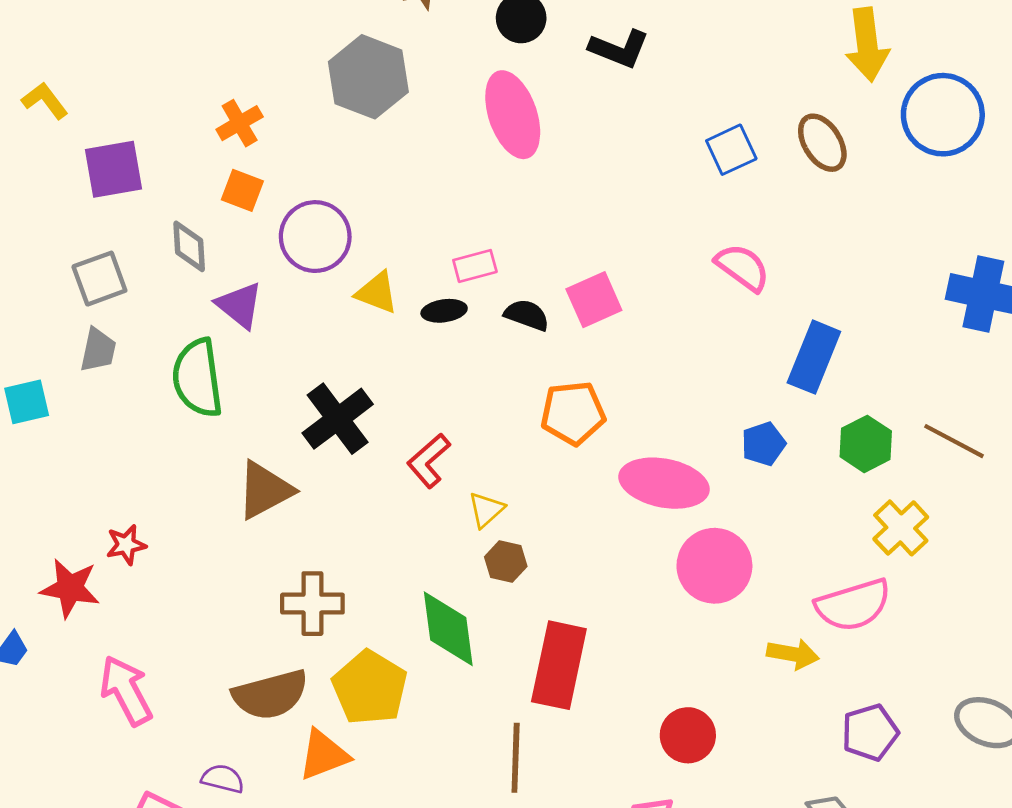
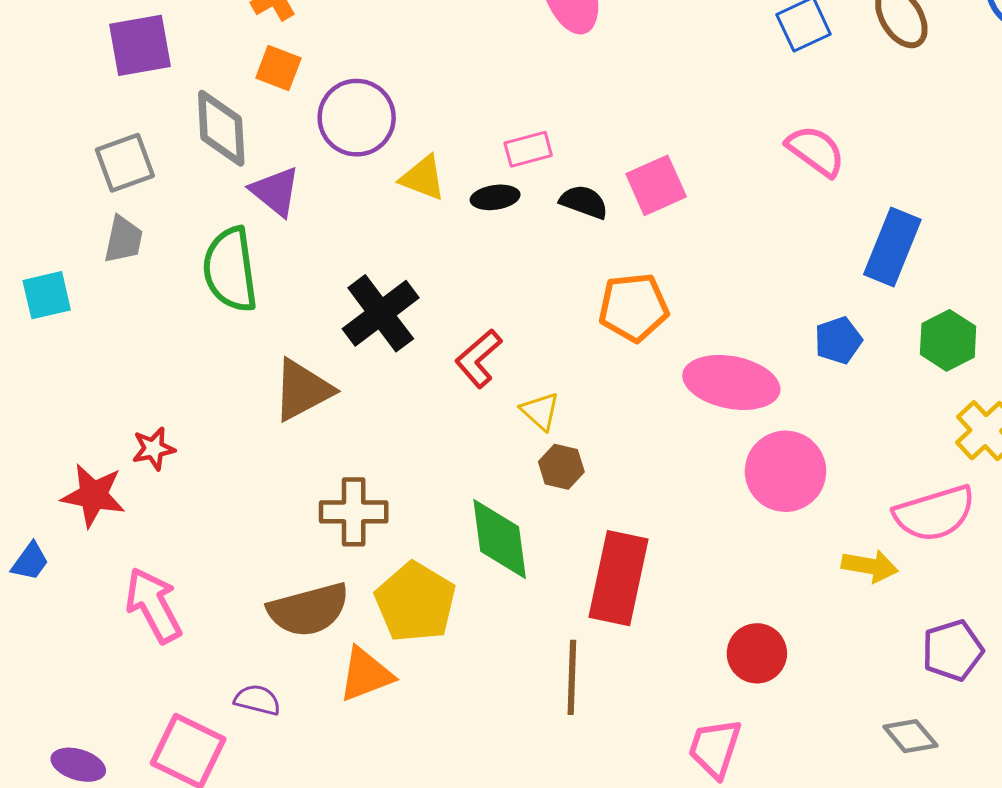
gray diamond: (189, 246) -> (221, 128), size x1.4
yellow triangle: (486, 510) -> (540, 411), turned -36

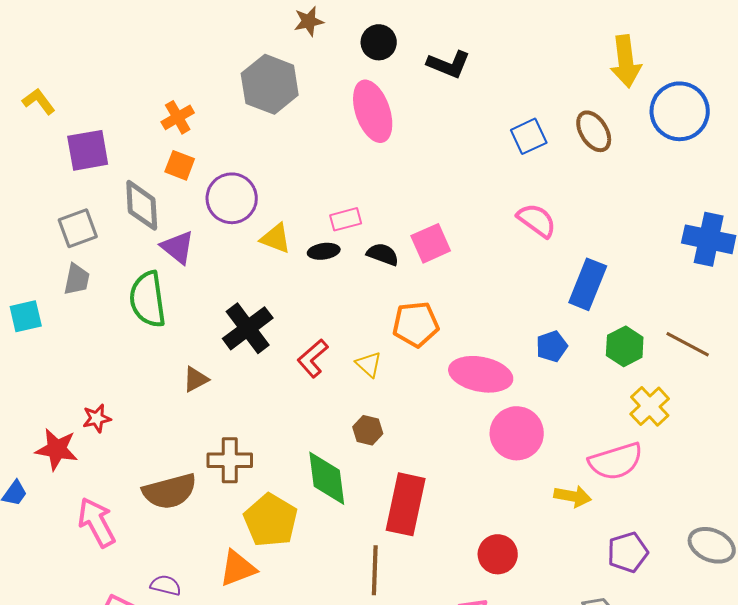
brown triangle: (302, 390) -> (196, 379), size x0.6
yellow triangle: (540, 411) -> (369, 364), moved
brown semicircle: (308, 610) -> (170, 491), moved

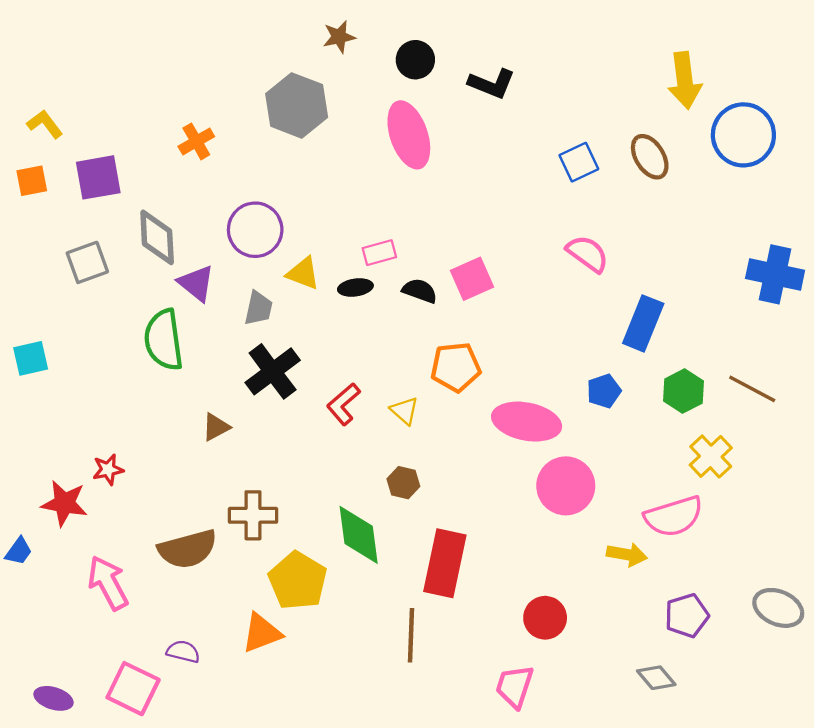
orange square: (180, 165) -> (32, 181), moved, turned -32
gray trapezoid: (77, 279) -> (258, 308), moved

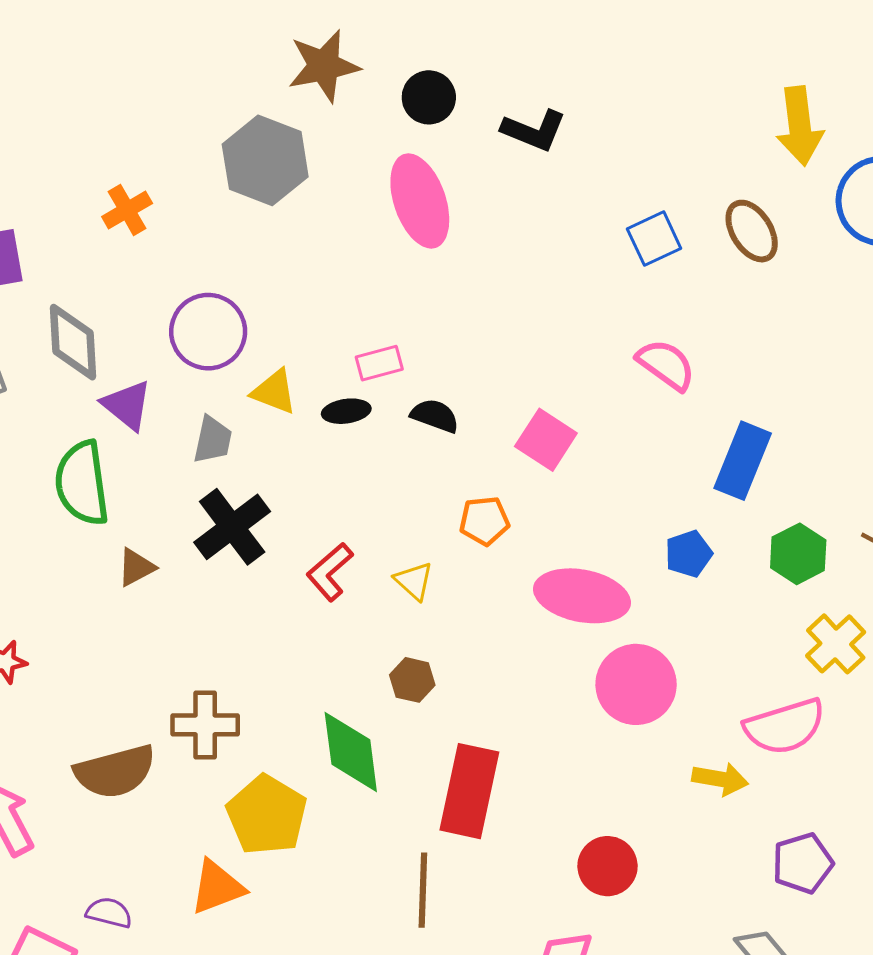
brown star: (339, 37) -> (324, 66), size x1.6
pink square: (472, 279) -> (546, 440), moved, turned -33
orange pentagon: (456, 367) -> (484, 521), size x0.7
brown triangle: (216, 427) -> (136, 567), moved

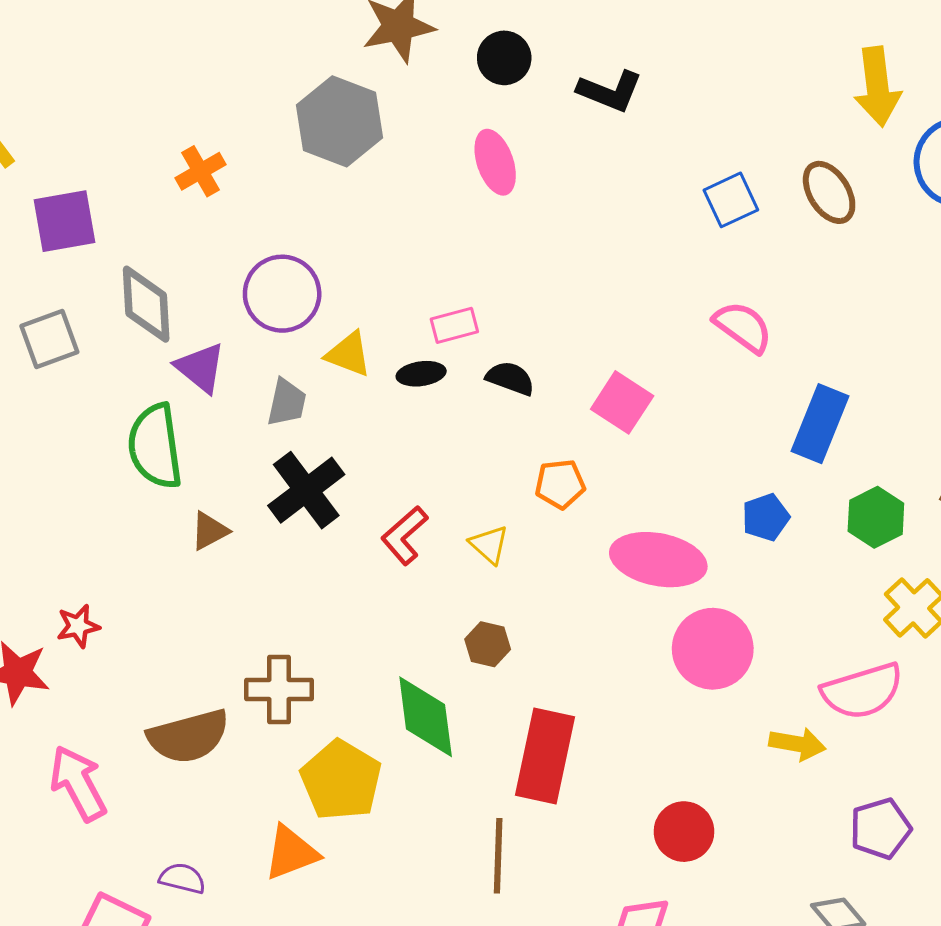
pink ellipse: (420, 201) -> (495, 162), size x0.7

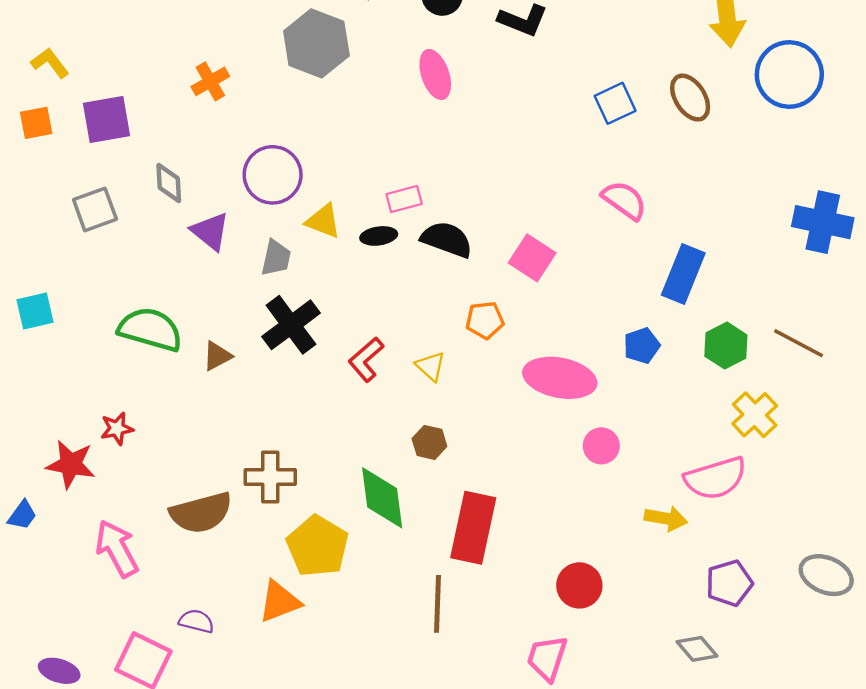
gray diamond: (146, 304) -> (169, 183), size x0.7
black semicircle: (510, 378) -> (447, 239), size x1.4
green semicircle: (155, 446) -> (150, 329), moved, turned 114
pink circle: (713, 649) -> (601, 446), size x0.6

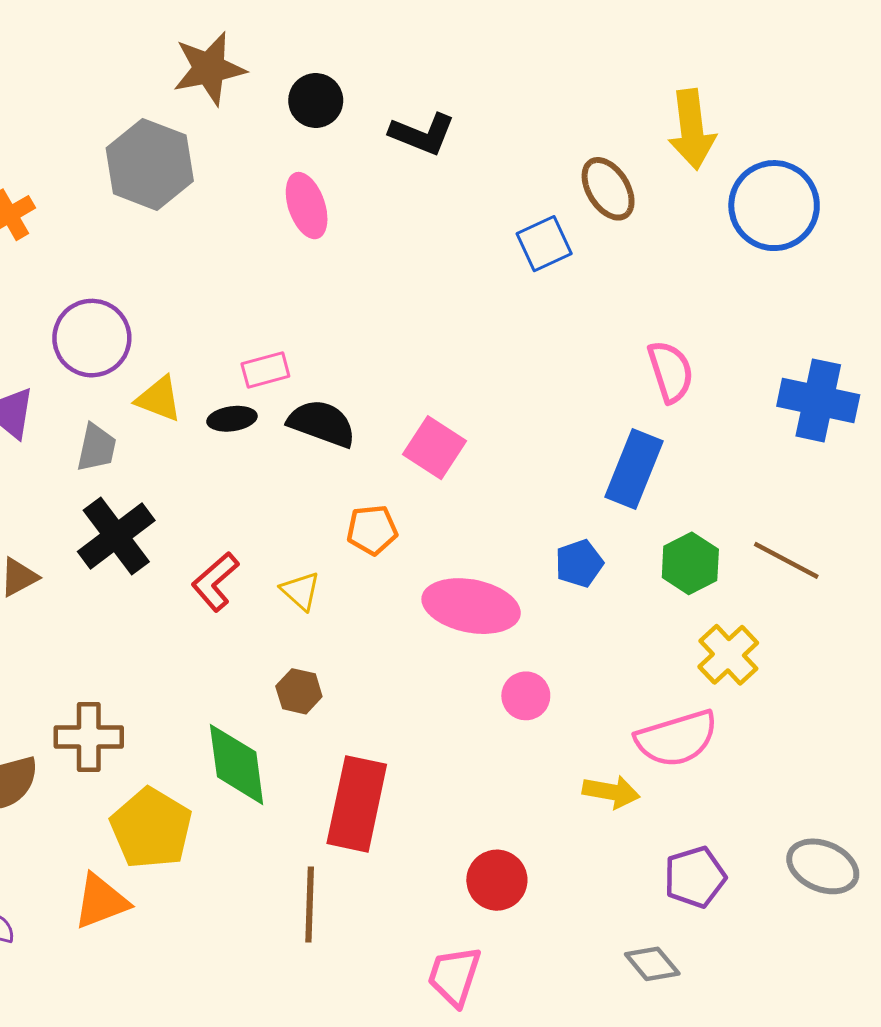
brown ellipse: (690, 98) -> (608, 189), moved
pink semicircle: (624, 200) -> (671, 372), moved, turned 36

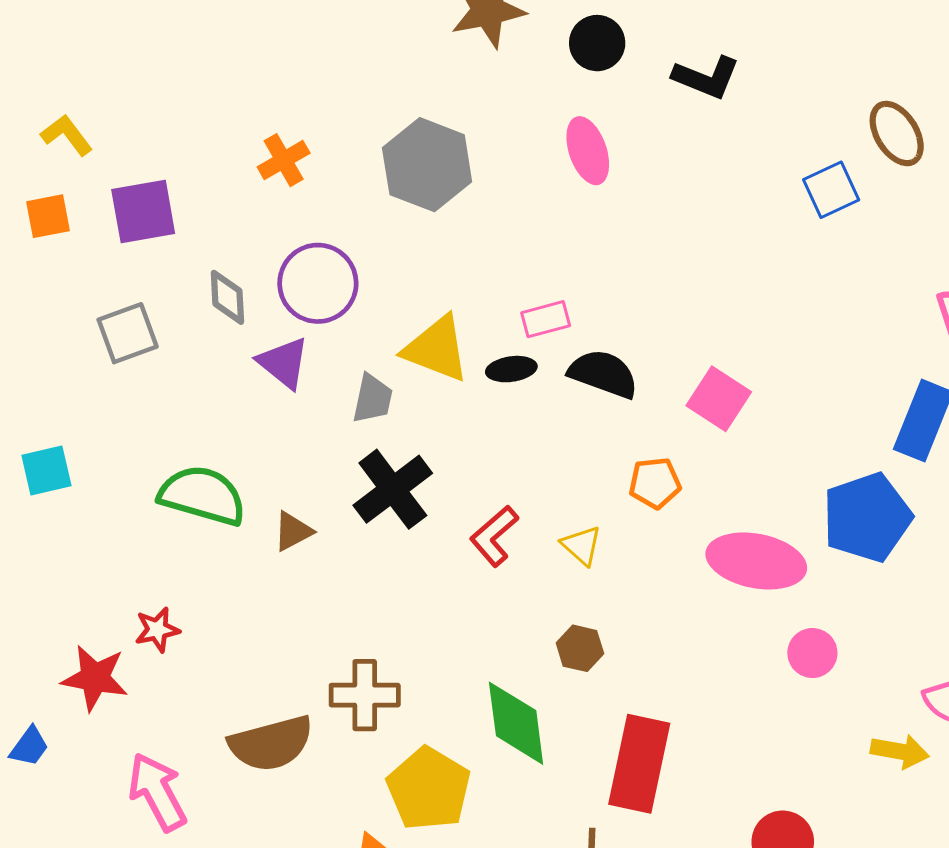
gray hexagon: (150, 164) -> (427, 165), moved
purple circle: (92, 338) -> (318, 283), moved
yellow triangle: (159, 399) -> (436, 349), size x1.4
blue pentagon: (579, 563) -> (867, 517), size x1.8

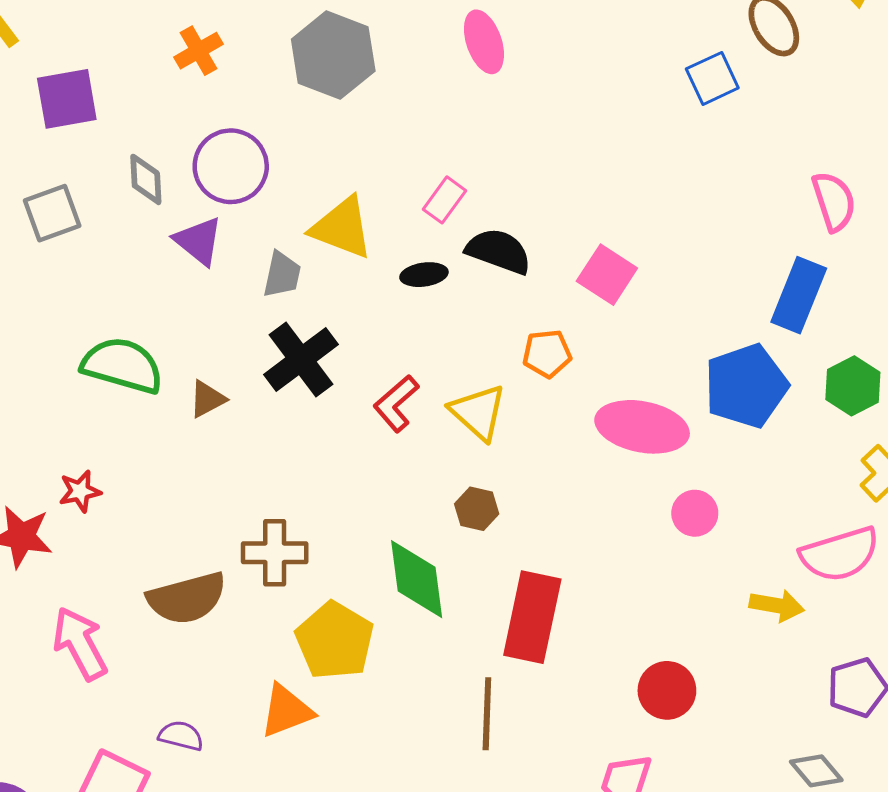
pink rectangle: (546, 319) -> (444, 200), turned -39
black ellipse: (511, 369) -> (424, 275), moved
yellow triangle: (582, 545) -> (478, 412), size x1.5

